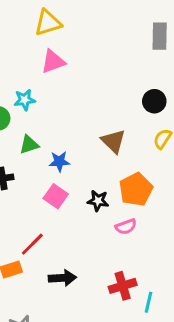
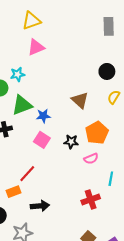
green triangle: (29, 145) -> (22, 105), size x1.5
black arrow: (62, 278) -> (40, 206), moved
cyan line: (148, 302) -> (111, 179), moved

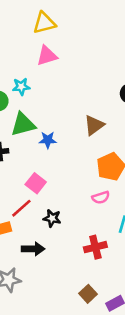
brown triangle: (80, 100) -> (94, 125), turned 36
pink square: (42, 140) -> (36, 183), moved
black star: (71, 142) -> (52, 218), moved

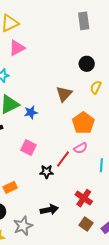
red line: (21, 208) -> (63, 159), moved
red cross: (95, 247) -> (84, 198), moved, turned -30
black arrow: (33, 249) -> (49, 210), moved

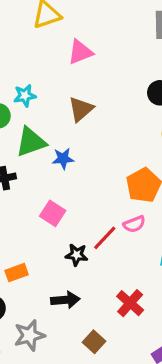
pink triangle: (17, 48) -> (80, 52), moved
brown triangle: (64, 94) -> (81, 109), moved
black arrow: (49, 210) -> (65, 300), moved
brown square: (86, 224) -> (94, 342), moved

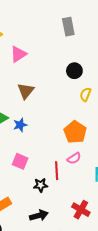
red line: (105, 238) -> (57, 171), turned -36

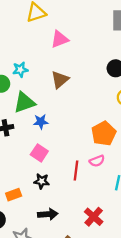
blue star: (20, 125) -> (41, 122), moved
black star: (41, 185) -> (42, 181), moved

